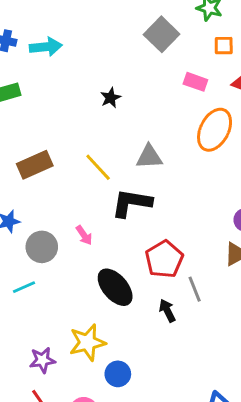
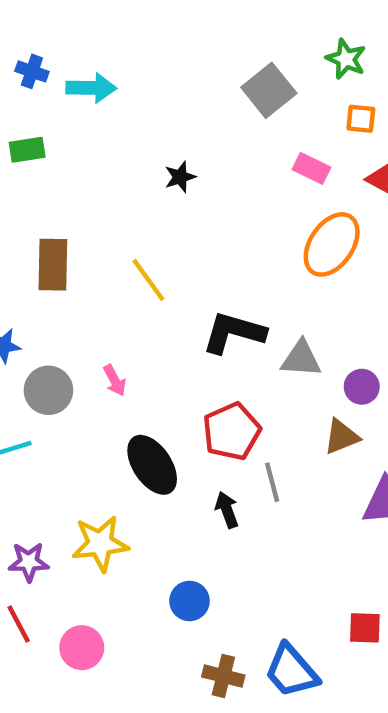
gray triangle: (149, 157) -> (301, 359), moved
brown rectangle: (35, 165) -> (53, 265), turned -72
black L-shape: (132, 203) -> (234, 333), moved
blue circle: (118, 374) -> (189, 601), moved

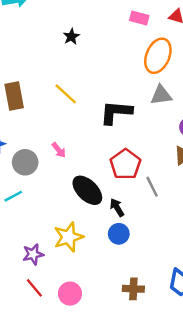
gray triangle: (301, 359) -> (161, 95), moved
black arrow: (227, 510) -> (117, 207), moved
blue circle: (189, 601) -> (119, 234), moved
brown cross: (223, 676) -> (133, 289), moved

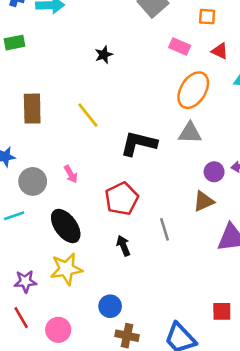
red pentagon: (125, 164) -> (122, 199), moved
black ellipse: (87, 190) -> (66, 226), moved
blue circle: (119, 234) -> (110, 306), moved

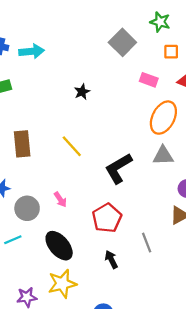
black L-shape: (139, 144) -> (118, 168), turned -40

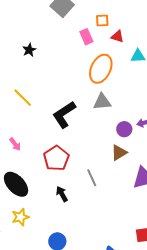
orange square: (171, 52) -> (102, 21), moved
pink rectangle: (149, 80) -> (86, 37), turned 49
yellow star: (62, 284) -> (20, 217), size x0.7

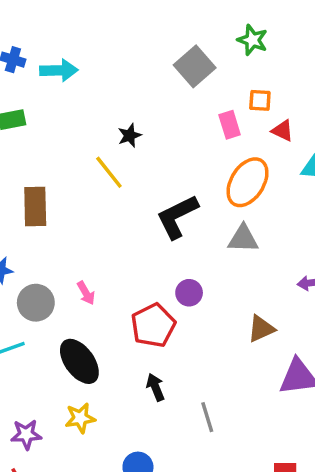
yellow line: (23, 98) -> (109, 172), moved
black L-shape: (64, 115) -> (177, 217), moved
purple circle: (124, 129) -> (189, 293), moved
gray line: (92, 178) -> (207, 417), moved

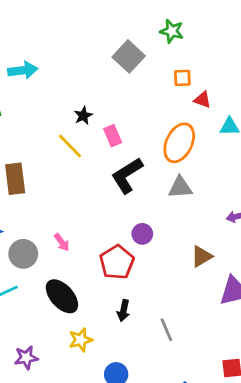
pink rectangle: (230, 125) -> (113, 136), moved
black arrow: (155, 387) -> (123, 310), turned -140
yellow star: (80, 418) -> (81, 340), moved

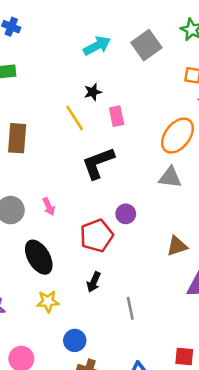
cyan arrow: (23, 70) -> (97, 46), moved, turned -32
black L-shape: (127, 175) -> (98, 163), moved

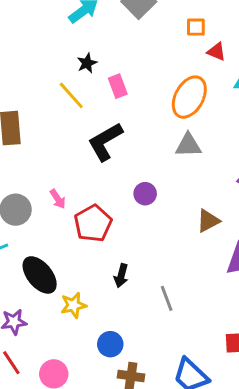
red pentagon: (97, 236) -> (93, 223), moved
black ellipse: (39, 257) -> (40, 275), moved

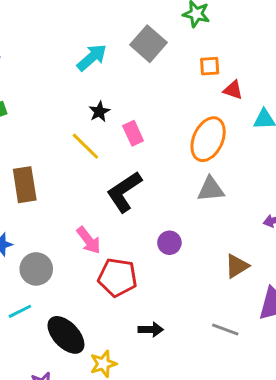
pink arrow: (58, 199) -> (89, 240), moved, size x1.4
red pentagon: (93, 223) -> (118, 277), turned -30
black arrow: (121, 276) -> (151, 329), turned -100
gray line: (167, 298) -> (225, 329), moved, turned -45

